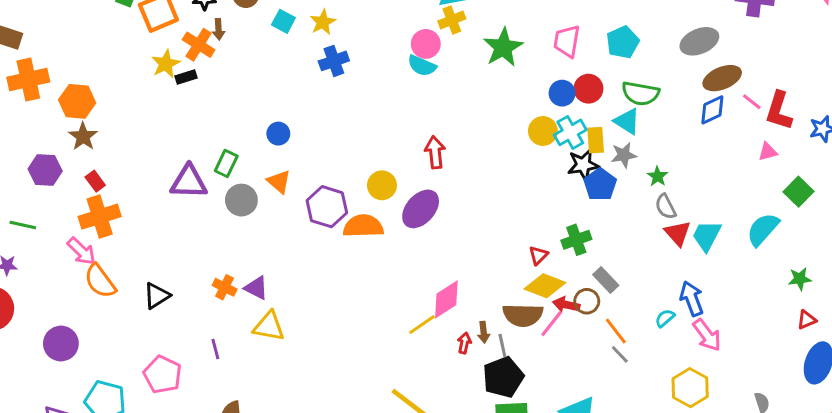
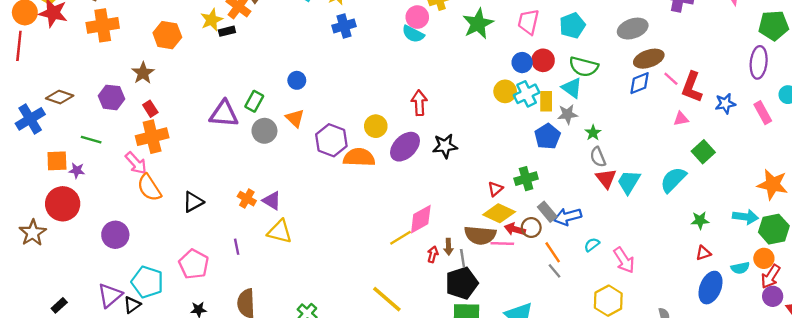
orange hexagon: (77, 101) -> (167, 35), moved
black star: (583, 165) -> (445, 146), moved
blue arrow: (692, 299) -> (568, 217), moved, turned -88
pink line: (551, 324) -> (502, 244), turned 50

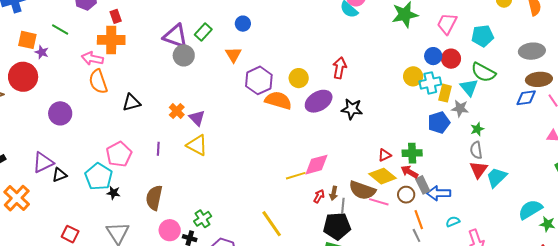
gray circle: (264, 131) -> (184, 55), moved
pink arrow: (136, 163) -> (92, 58), turned 130
cyan semicircle: (673, 180) -> (530, 209), moved
red arrow: (515, 229) -> (409, 172), moved
cyan pentagon: (147, 282) -> (99, 177), moved

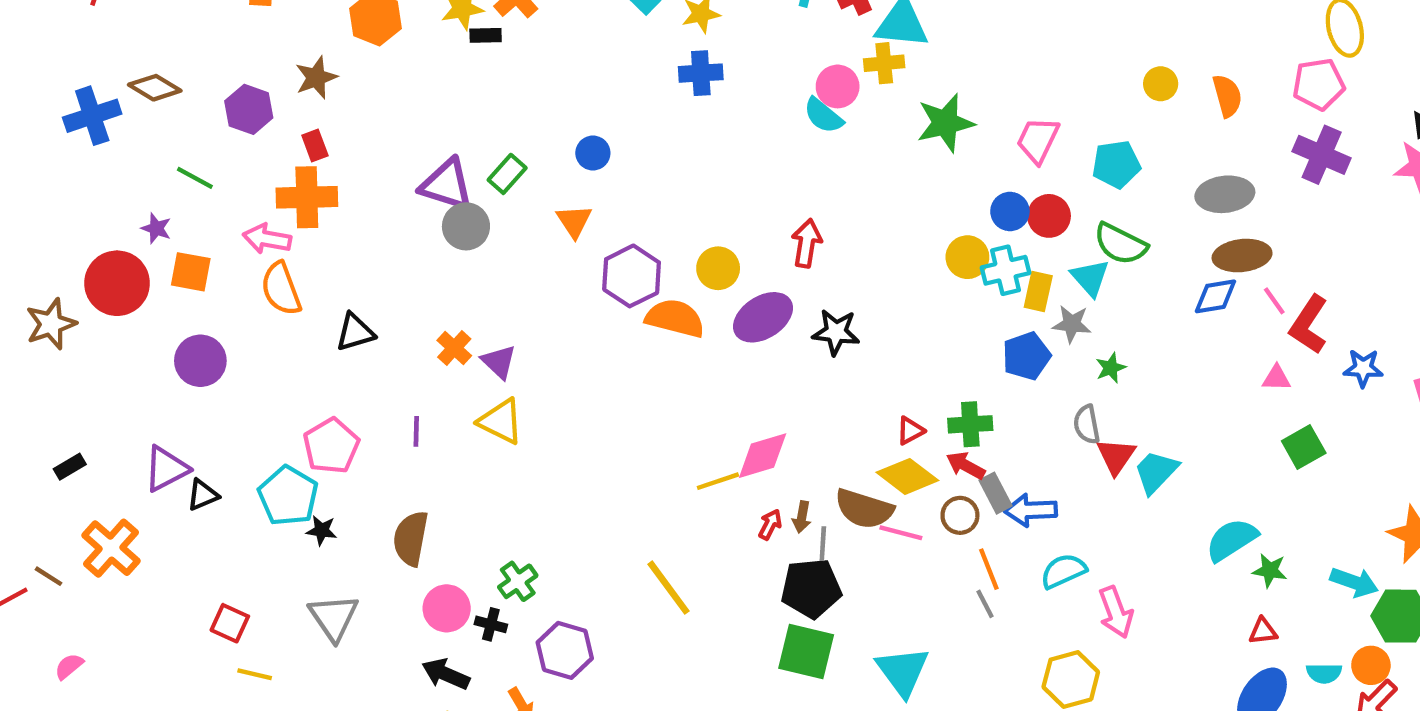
orange square: (27, 40) -> (191, 272), moved
gray semicircle: (476, 150) -> (1087, 424), moved
cyan semicircle: (453, 222) -> (1063, 571), size x1.5

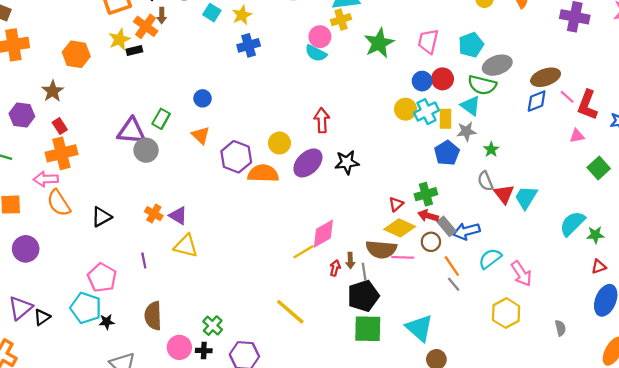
gray ellipse: (1225, 194) -> (497, 65), moved

